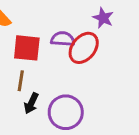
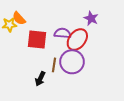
brown line: (21, 81) -> (54, 65), moved
purple circle: (66, 112) -> (72, 62), moved

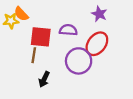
red ellipse: (77, 40) -> (97, 44), moved
brown line: (54, 65) -> (34, 55), moved

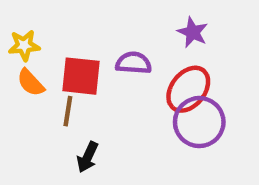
orange semicircle: (21, 14) -> (31, 83), moved
purple circle: (79, 61) -> (199, 122), moved

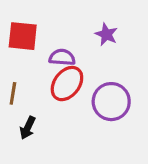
red square: (81, 76) -> (23, 36), moved
red ellipse: (188, 89) -> (67, 84), moved

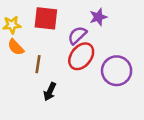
purple star: (106, 34) -> (98, 17), moved, turned 30
purple semicircle: (62, 57) -> (77, 35), turned -48

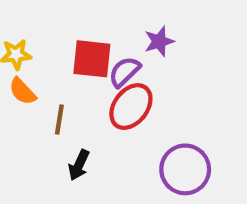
red square: (46, 18) -> (92, 59), moved
purple circle: (117, 71) -> (185, 169), moved

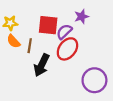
brown line: (59, 120) -> (30, 46), moved
black arrow: (79, 165) -> (42, 65), moved, size x1.5

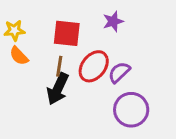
purple semicircle: (64, 32) -> (119, 72), moved
brown line: (30, 46) -> (59, 66), moved

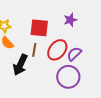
black arrow: (58, 89) -> (20, 65), moved
purple circle: (131, 110) -> (68, 77), moved

